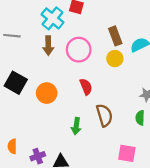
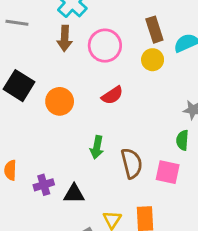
red semicircle: (86, 87) -> (112, 95), turned 77
brown semicircle: (104, 115) -> (132, 163), moved
pink square: (127, 153) -> (168, 172), moved

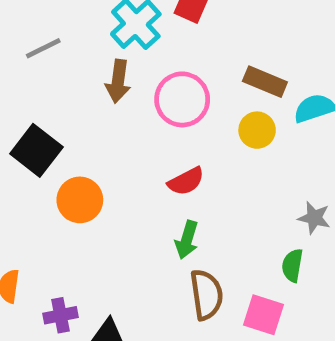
gray line: (17, 23) -> (43, 48), turned -40
brown rectangle: (154, 30) -> (265, 82), turned -55
orange circle: (60, 101) -> (80, 200), moved
green arrow: (97, 147) -> (187, 240), moved

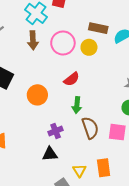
yellow circle: (257, 130) -> (89, 47), moved
orange circle: (80, 200) -> (37, 95), moved
purple cross: (61, 315) -> (56, 131), moved

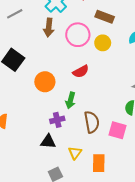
brown rectangle: (98, 28) -> (105, 17), moved
green arrow: (77, 105) -> (70, 100), moved
yellow triangle: (79, 171) -> (75, 153), moved

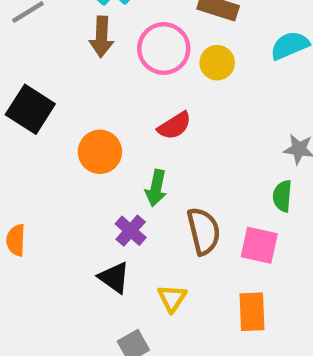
purple cross: (57, 120) -> (131, 231), turned -32
black triangle: (48, 142) -> (114, 278), turned 35
orange rectangle: (99, 163) -> (252, 312), moved

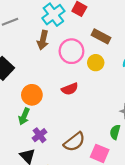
green arrow: (156, 188) -> (24, 116), moved
brown semicircle: (204, 231) -> (74, 142), turned 55

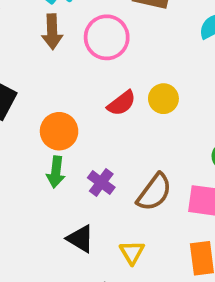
yellow circle: (96, 63) -> (163, 99), moved
purple cross: (40, 135) -> (101, 183), moved

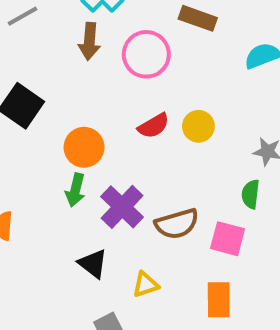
purple cross: (101, 183) -> (122, 207), size x1.5
brown semicircle: (154, 192) -> (177, 224), turned 30
yellow triangle: (132, 252) -> (146, 285), turned 36

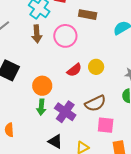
brown semicircle: (177, 224) -> (95, 103), moved
pink square: (228, 239) -> (106, 125), moved

